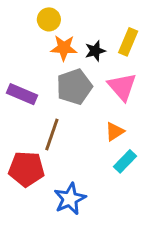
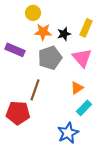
purple rectangle: (22, 94) -> (15, 50), moved
blue star: (70, 199) -> (68, 133), moved

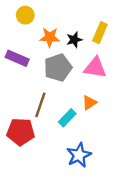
yellow circle: (33, 13) -> (25, 15), moved
pink triangle: (82, 58) -> (95, 68), turned -40
cyan rectangle: (84, 108) -> (67, 118), moved

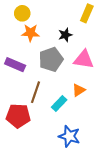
yellow rectangle: (100, 33) -> (87, 13), moved
orange star: (50, 37) -> (30, 33), moved
purple rectangle: (17, 58) -> (15, 65), moved
blue star: (79, 155) -> (69, 136), turned -30

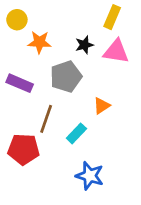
yellow circle: (22, 13) -> (17, 20), moved
pink triangle: (84, 59) -> (116, 51), moved
orange triangle: (79, 90) -> (102, 106), moved

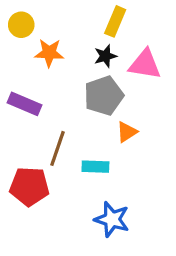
yellow rectangle: (112, 17) -> (115, 21), moved
gray pentagon: (66, 77) -> (104, 96), moved
cyan rectangle: (76, 133) -> (95, 167), turned 48

